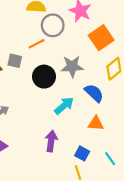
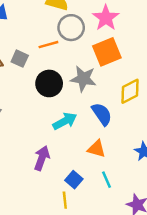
orange square: (101, 38) -> (107, 52), moved
cyan line: (110, 159) -> (107, 180), moved

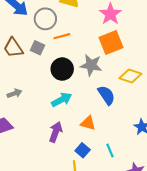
gray circle: (71, 28) -> (45, 19), moved
yellow diamond: (130, 91) -> (130, 76), turned 45
cyan arrow: (65, 121) -> (62, 100), moved
orange triangle: (97, 149) -> (88, 123), moved

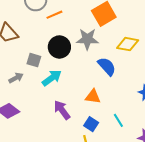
gray square: (38, 48) -> (34, 60), moved
cyan arrow: (62, 100) -> (52, 78), moved
purple arrow: (56, 132) -> (62, 110), turned -48

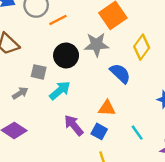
yellow diamond: (128, 44) -> (142, 47), turned -60
blue square: (91, 124) -> (99, 131), moved

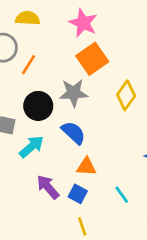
orange line: (58, 20) -> (28, 65), turned -30
blue semicircle: (120, 73) -> (73, 133), moved

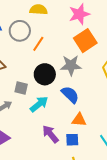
pink star: (83, 23) -> (79, 14), turned 30
blue square: (78, 194) -> (72, 140), turned -32

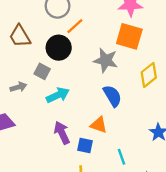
orange square: (85, 41) -> (129, 36), turned 35
black circle: (45, 74) -> (59, 48), moved
blue semicircle: (70, 95) -> (112, 96), moved

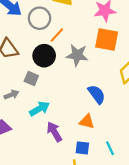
gray star: (106, 60) -> (77, 55), moved
cyan arrow: (58, 95) -> (40, 109), moved
blue square: (85, 146) -> (82, 148), moved

